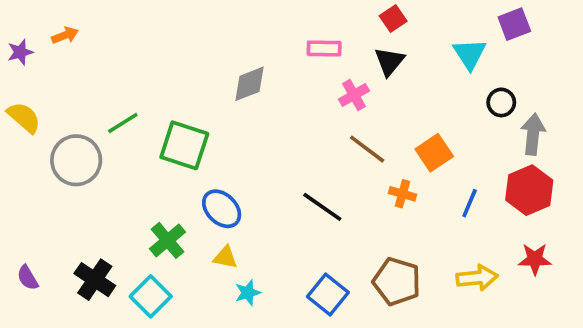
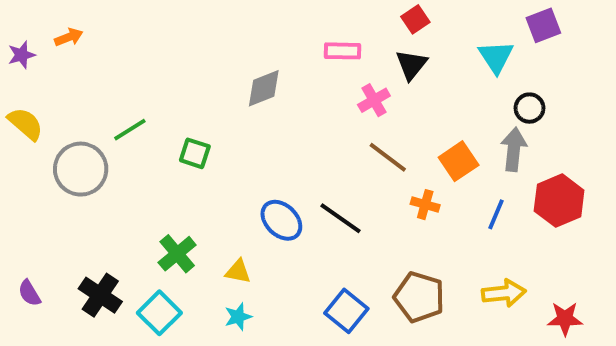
gray arrow: (533, 134) -> (514, 149), moved
green square: (184, 145) -> (195, 153), size x0.6
blue ellipse: (222, 209) -> (281, 220), moved
red star: (535, 259) -> (565, 319), moved
cyan star: (248, 293) -> (238, 317), moved

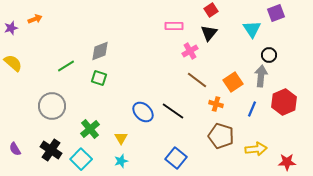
gray diamond: (264, 88) -> (100, 51), moved
gray circle: (81, 169) -> (52, 106), moved
yellow triangle: (238, 271) -> (121, 138), turned 48
brown pentagon: (419, 297) -> (221, 136), moved

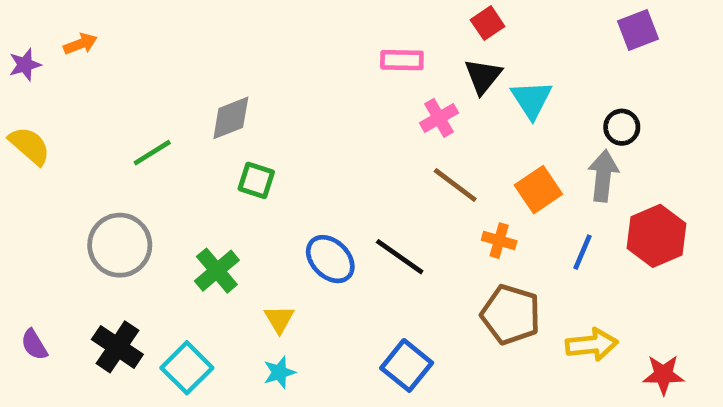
cyan triangle: (252, 29) -> (532, 99), moved
green square: (99, 78) -> (256, 180), moved
green cross: (90, 129) -> (217, 271), moved

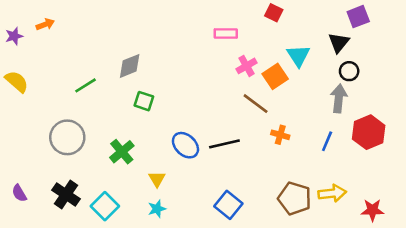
red square: (488, 23) -> (274, 13), turned -30
black triangle: (483, 76) -> (339, 43), moved
orange square: (538, 190) -> (275, 76), moved
black line: (400, 257) -> (224, 144), turned -48
brown pentagon: (511, 315) -> (295, 198), moved

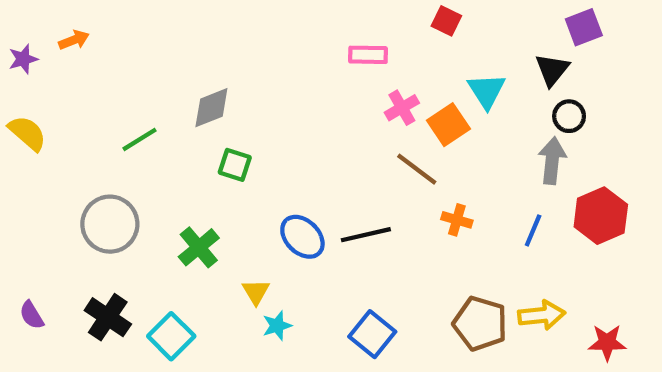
cyan star: (157, 209) -> (277, 326), moved

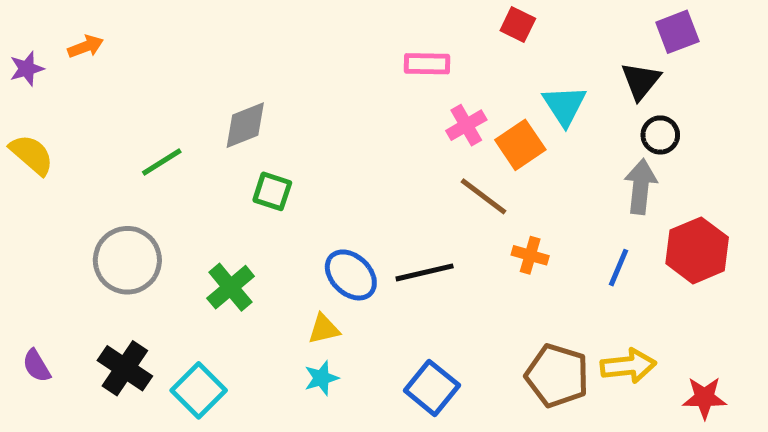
yellow triangle: (256, 292) -> (324, 329), moved, turned 48

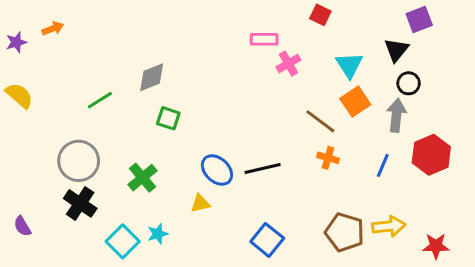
pink cross: (466, 125) -> (288, 64), moved
orange square: (520, 145) -> (355, 102), moved
brown line: (483, 196) -> (320, 121), moved
black cross: (125, 368) -> (80, 203), moved
cyan star: (321, 378) -> (158, 234), moved

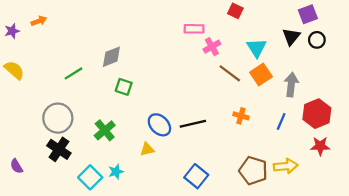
black circle: (409, 83) -> (317, 40), moved
brown line: (320, 121) -> (230, 73), moved
red star: (436, 246) -> (320, 146), moved

